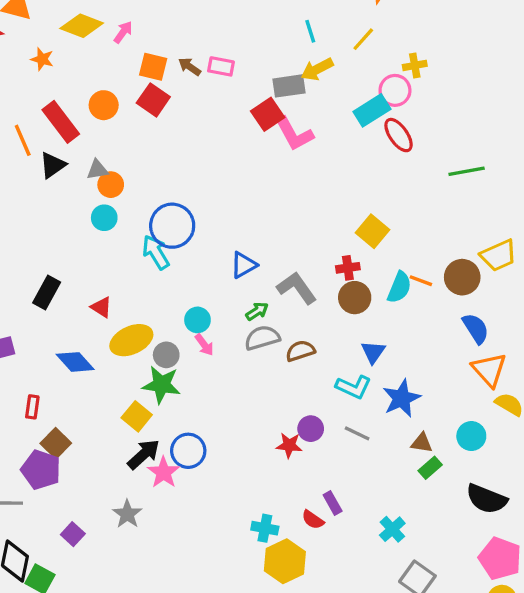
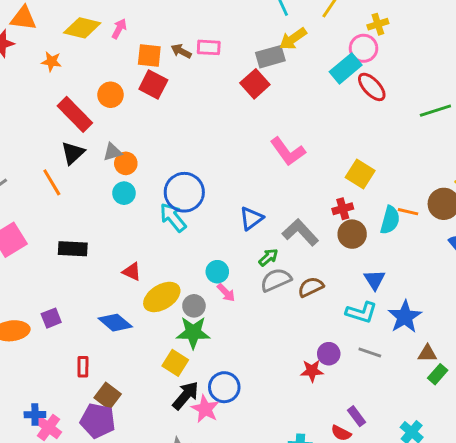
pink L-shape: (294, 134) -> (288, 152), moved
orange line: (23, 140) -> (52, 182), moved
black rectangle: (47, 293) -> (73, 249), moved, turned 72

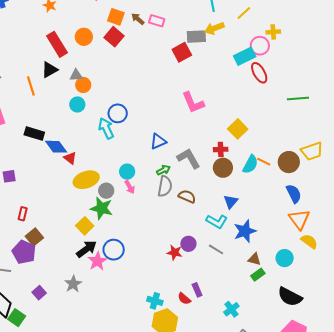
blue circle: (184, 192) -> (118, 113), size x0.7
gray semicircle: (276, 280) -> (165, 186), turned 110
brown semicircle: (311, 287) -> (187, 196), turned 36
blue diamond: (115, 323) -> (56, 147), moved

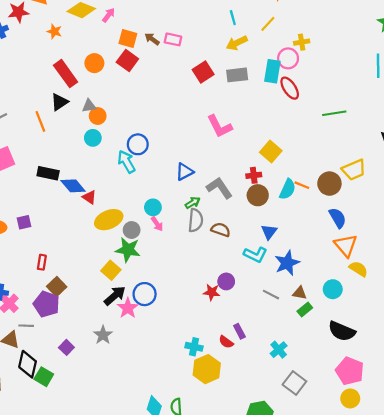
gray rectangle: (196, 37) -> (237, 75), moved
cyan rectangle: (245, 56) -> (272, 71), turned -50
gray line: (216, 249) -> (271, 295), moved

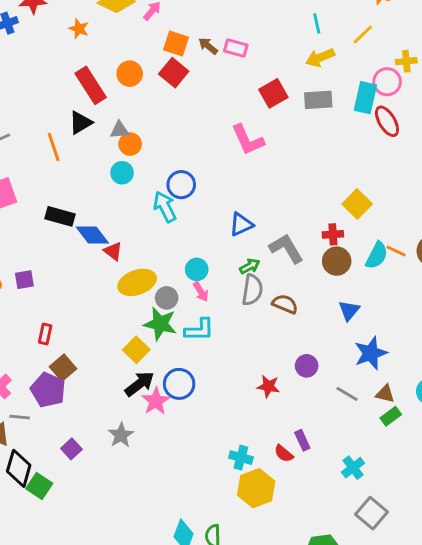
pink L-shape: (220, 126) -> (248, 140), moved
cyan L-shape: (255, 255) -> (199, 330), moved, turned -30
purple circle: (226, 281) -> (307, 366), moved

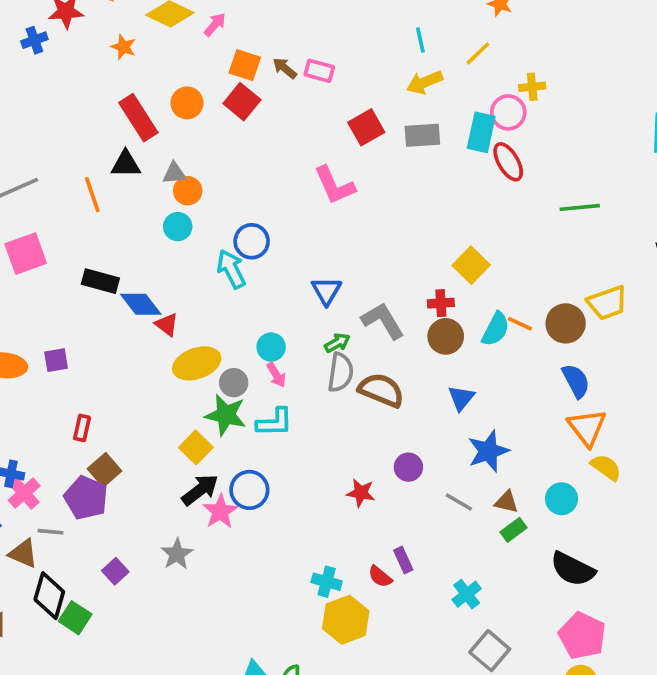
black triangle: (80, 123) -> (126, 164), turned 30
blue triangle: (241, 224) -> (327, 291), turned -35
brown semicircle: (285, 304) -> (381, 390), size x1.4

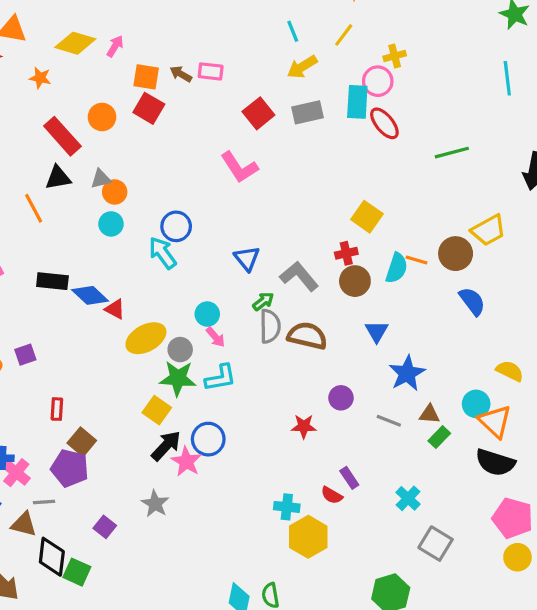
orange triangle: (587, 427) -> (495, 421), moved

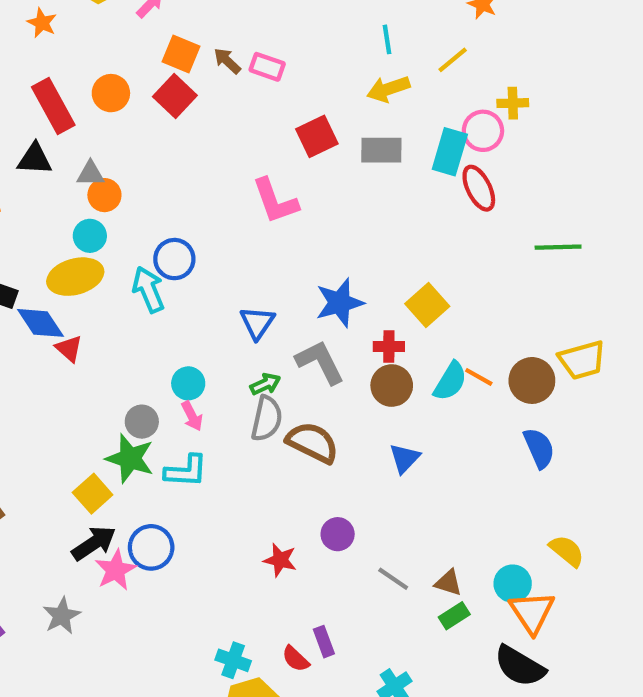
yellow ellipse: (146, 338) -> (75, 277), moved
blue star: (407, 373) -> (340, 303), moved

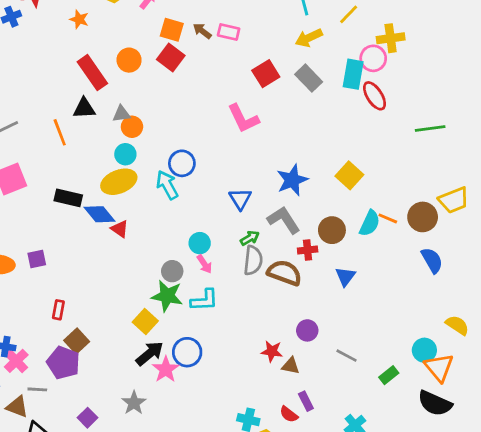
yellow cross: (513, 103) -> (391, 38), size x1.4
gray rectangle: (381, 150) -> (309, 78), turned 52
red cross: (389, 347) -> (308, 250), moved
brown triangle: (448, 583) -> (291, 366), moved

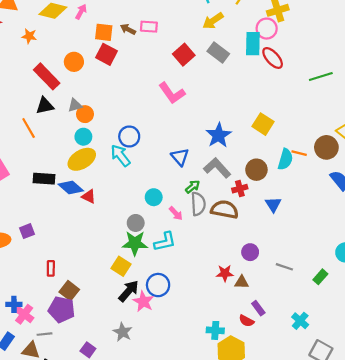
pink arrow: (204, 264) -> (176, 213), moved

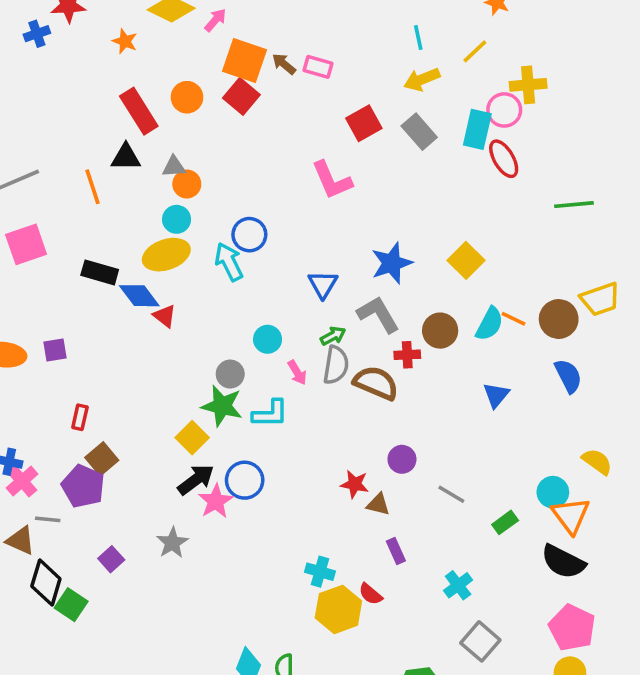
orange square: (104, 32) -> (244, 61), size x1.4
blue triangle: (273, 204) -> (496, 395), moved
red semicircle: (246, 321) -> (370, 594), moved

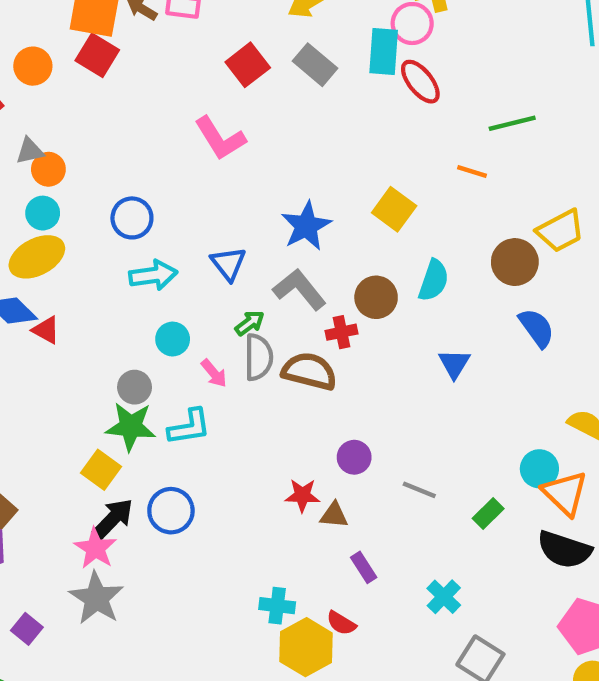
cyan arrow: (229, 262) -> (153, 275), moved, turned 117
orange line: (513, 319) -> (472, 172), moved
pink star: (216, 501) -> (95, 548), moved
gray star: (172, 543) -> (96, 598), size x1.4

